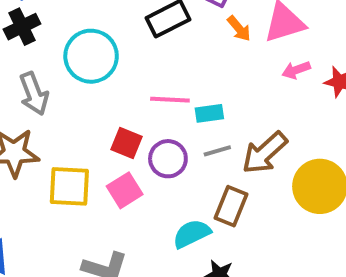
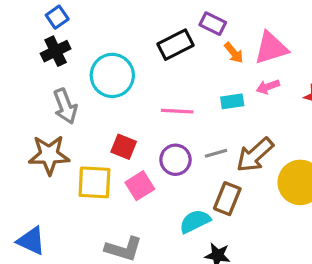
pink arrow: (296, 70) -> (268, 87), moved
cyan rectangle: (209, 113) -> (232, 101), moved
red square: (127, 143) -> (124, 147), moved

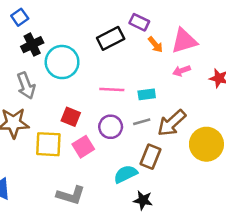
black cross: (56, 51) -> (32, 45), moved
cyan rectangle: (232, 101) -> (147, 94), moved

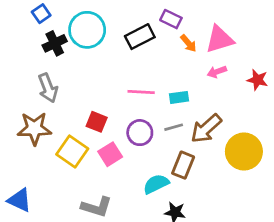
cyan circle: (62, 62) -> (87, 30), moved
yellow square: (48, 144) -> (72, 151), turned 32

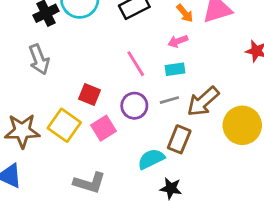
pink arrow: (217, 72) -> (178, 41), moved
pink line: (141, 92) -> (136, 64), turned 55
brown star: (34, 129) -> (22, 131), moved

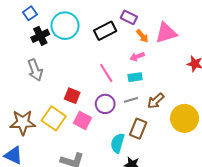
brown arrow: (203, 101) -> (156, 101), size x0.7
pink square: (104, 128) -> (83, 120), turned -30
cyan semicircle: (151, 159) -> (118, 143), turned -48

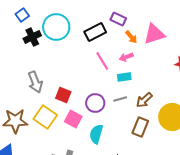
gray arrow: (35, 70) -> (35, 82), moved
pink line: (106, 73) -> (102, 61), moved
brown rectangle: (138, 129) -> (140, 127), moved
cyan semicircle: (118, 143) -> (96, 134), moved

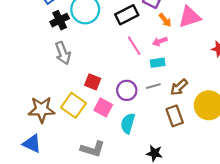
gray arrow: (35, 82) -> (63, 53), moved
brown rectangle: (140, 127) -> (175, 116), turned -42

